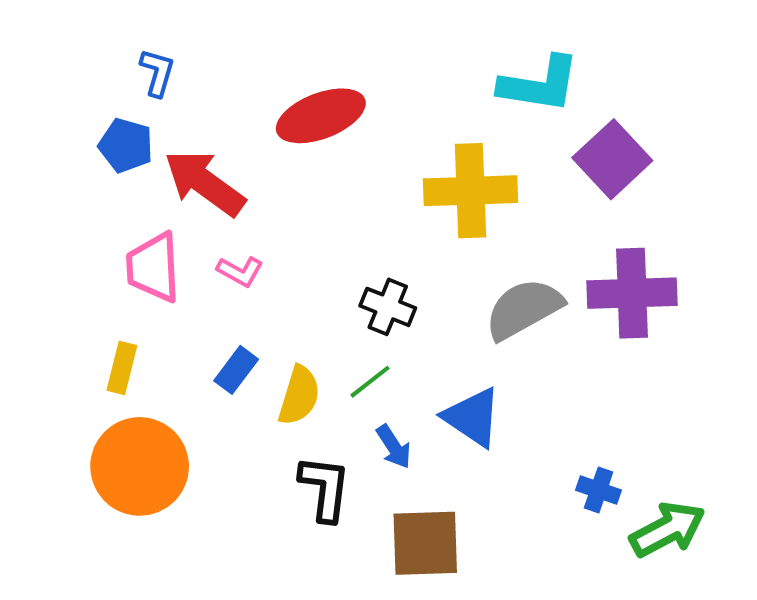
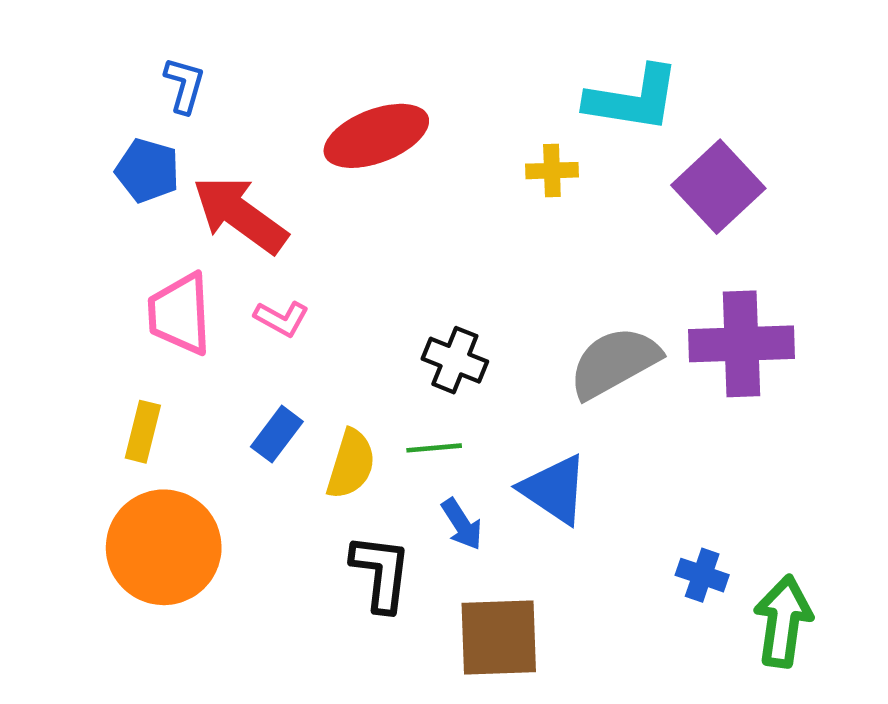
yellow cross: (471, 191) -> (552, 171), moved, size x0.5
green line: (370, 382) -> (434, 448), turned 33
green arrow: (667, 529) -> (783, 621), turned -54

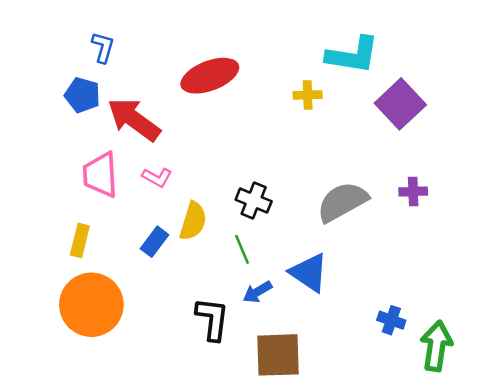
purple cross: (741, 344) -> (413, 191), size x0.5
green line: (434, 448) -> (242, 249), turned 72
yellow semicircle: (351, 464) -> (193, 221), moved
blue arrow: (462, 524) -> (257, 292), turned 92

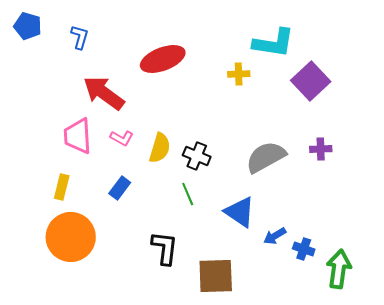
blue pentagon: (82, 95) -> (28, 26), moved
yellow semicircle: (193, 221) -> (160, 148), moved
blue arrow: (257, 292) -> (275, 236), moved

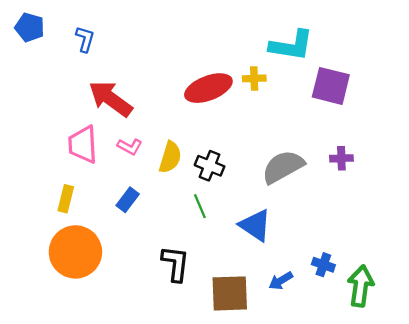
red ellipse: (163, 59) -> (208, 88), moved
purple square: (311, 81) -> (331, 86), turned -33
blue arrow: (275, 236) -> (281, 281), moved

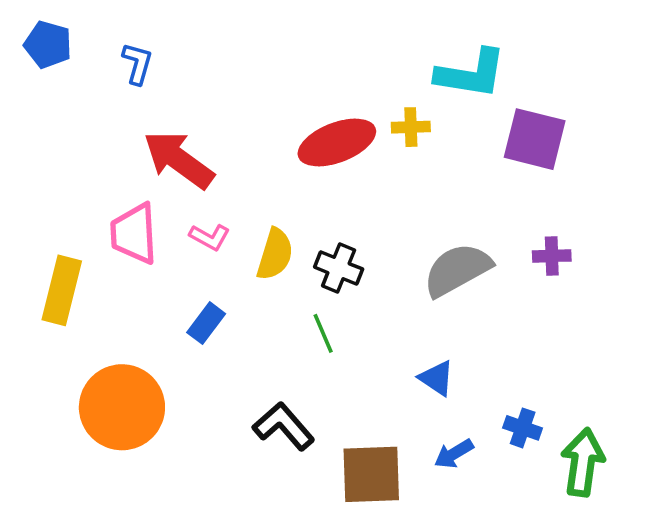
yellow rectangle: (66, 199) -> (62, 290), moved, size x1.5
blue triangle: (255, 225) -> (437, 378), moved, size x0.7
black L-shape: (175, 264) -> (284, 426), turned -48

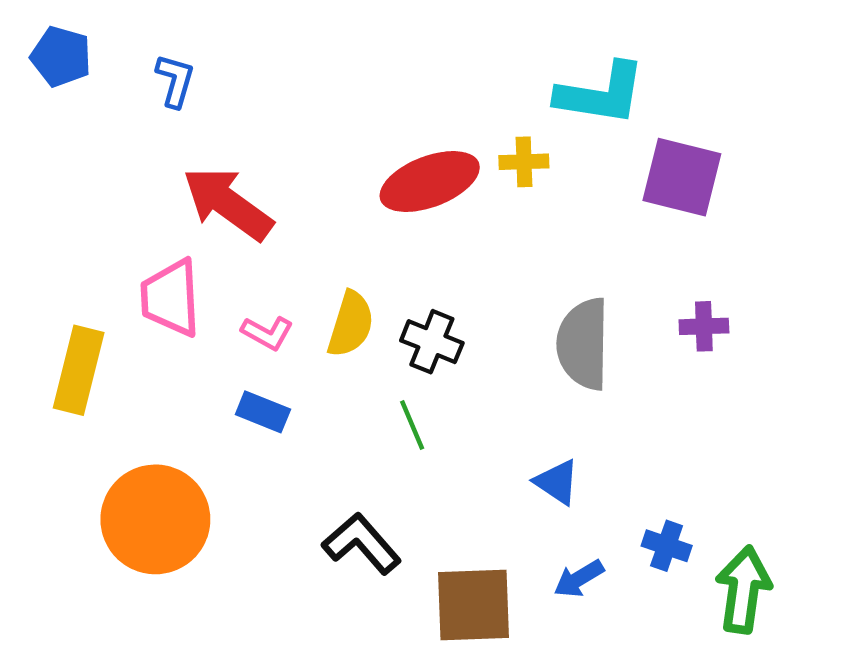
pink L-shape: (210, 237) -> (267, 333), moved
gray semicircle: (457, 270) -> (583, 344), turned -60
blue rectangle: (206, 323) -> (263, 412), turned 75

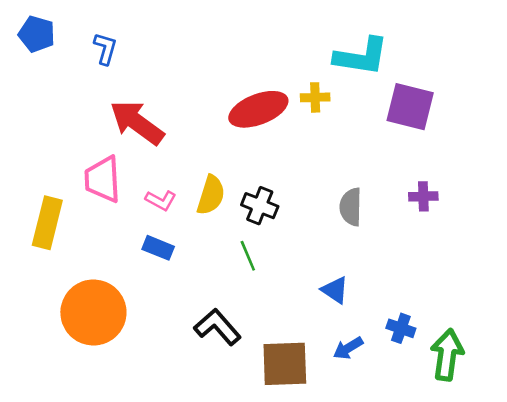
gray semicircle: (583, 344) -> (351, 207), size x0.7

